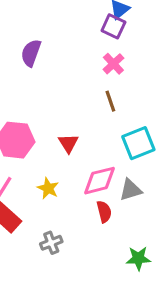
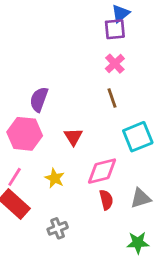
purple square: (113, 26) -> (115, 29), turned -30
purple semicircle: (31, 53) -> (39, 99), moved
gray triangle: (131, 190) -> (141, 198), moved

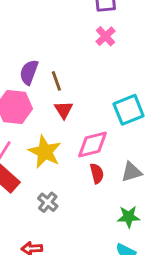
brown line: (112, 98) -> (56, 81), moved
yellow star: (55, 178) -> (45, 152), size x1.6
gray cross: (58, 228) -> (48, 202), turned -30

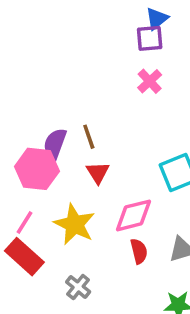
purple semicircle: (29, 72) -> (55, 144), moved

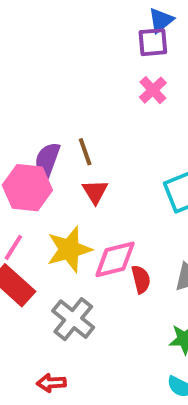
pink diamond: (134, 215) -> (115, 259), moved
yellow star: (75, 224) -> (69, 249), turned 30
gray cross: (78, 287) -> (73, 319), size x1.5

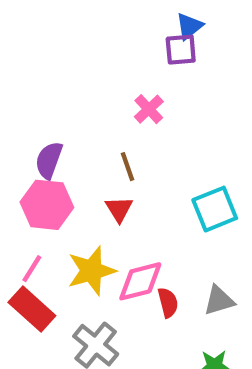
pink cross: (153, 90) -> (149, 109), moved
brown line: (85, 152) -> (128, 167), moved
purple semicircle: (47, 160) -> (49, 160), moved

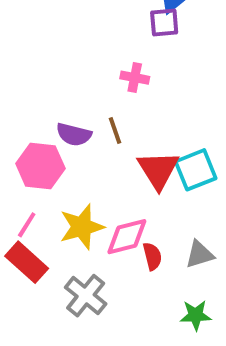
pink cross: (149, 109) -> (135, 78), turned -36
purple semicircle: (49, 160) -> (74, 134), moved, turned -96
red triangle: (119, 209) -> (158, 170), moved, size x1.6

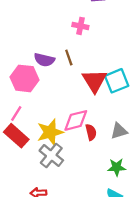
yellow star: (82, 227) -> (50, 132), moved

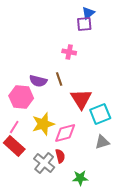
cyan square: (117, 81) -> (100, 114), moved
yellow star: (50, 132) -> (43, 124), moved
red semicircle: (91, 132) -> (60, 156), moved
green star: (117, 167) -> (80, 178), moved

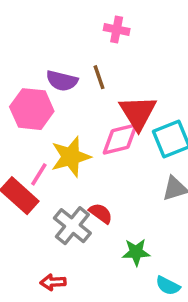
pink line: (14, 127) -> (39, 174), moved
pink diamond: (65, 133) -> (120, 139), moved
red semicircle: (60, 156) -> (101, 213), turned -40

